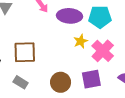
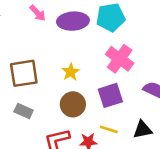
yellow star: (81, 41) -> (71, 72), moved

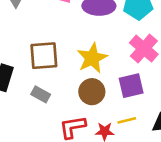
yellow star: (71, 72) -> (92, 58), size x1.6
yellow line: (109, 129) -> (127, 120), turned -36

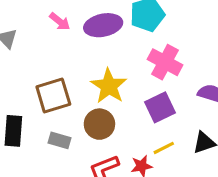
brown circle: (92, 92) -> (99, 124), moved

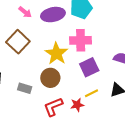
pink cross: (165, 62) -> (81, 40), moved, turned -30
brown square: (53, 96) -> (18, 42), moved, turned -30

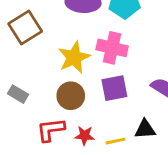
brown circle: (50, 78) -> (71, 96), moved
yellow line: (91, 93) -> (115, 141), moved

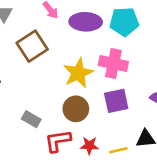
gray rectangle: (18, 94) -> (31, 119), moved

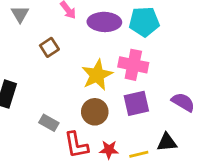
brown square: (32, 46) -> (49, 47), size x0.6
red L-shape: (58, 141) -> (76, 145), turned -92

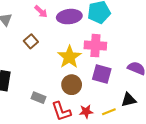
purple square: (136, 103) -> (102, 74), turned 36

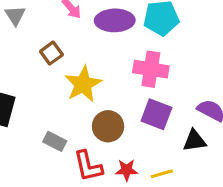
yellow star: (69, 57) -> (83, 84), moved
black triangle: (129, 100) -> (194, 141), moved

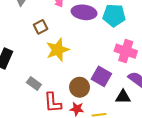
pink cross: (151, 69) -> (126, 51), moved
brown circle: (108, 126) -> (80, 87), moved

